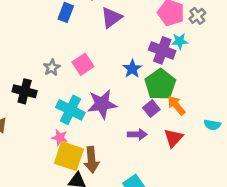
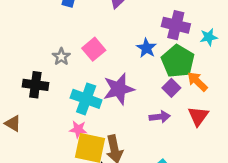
cyan star: (180, 41) -> (209, 37), moved

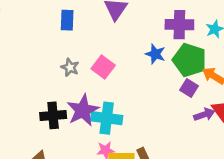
gray star: (61, 57) -> (70, 67), moved
purple star: (119, 89) -> (83, 110), moved
purple arrow: (160, 117) -> (204, 115), moved

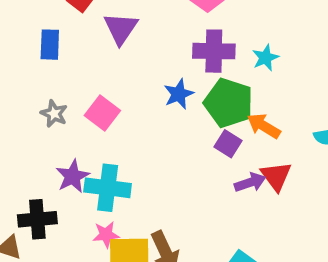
blue star: (155, 54) -> (179, 94), turned 30
purple star: (83, 110) -> (73, 176), size x0.7
black cross: (53, 115) -> (37, 219), moved

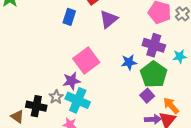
pink square: (102, 113) -> (86, 61), size x1.4
gray star: (54, 114) -> (56, 97), moved
orange arrow: (264, 126) -> (171, 106), moved
purple star: (73, 176) -> (71, 81), moved

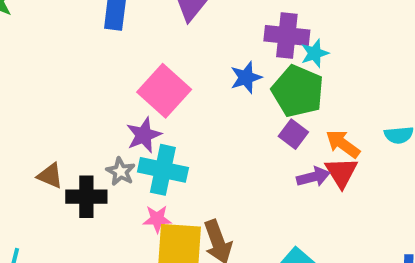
cyan star: (180, 56) -> (315, 53), moved
brown triangle: (17, 117) -> (50, 176), moved

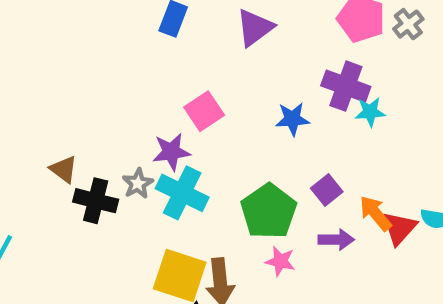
pink square: (164, 91) -> (204, 111), size x0.7
green pentagon: (298, 91) -> (269, 211), moved
red triangle: (341, 172) -> (399, 228), moved
pink star: (157, 219) -> (280, 261), moved

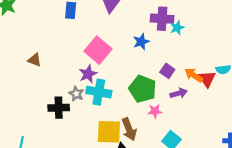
pink square: (204, 111) -> (98, 50), size x1.4
brown triangle: (64, 169) -> (35, 60), moved

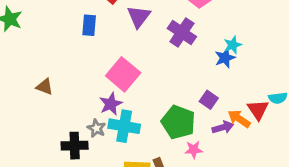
purple cross: (162, 19) -> (182, 33), moved, turned 30
cyan star: (177, 28) -> (233, 45), moved
blue star: (141, 42) -> (225, 58), moved
orange arrow: (194, 75) -> (239, 119), moved

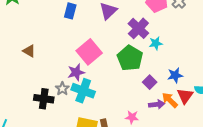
cyan star: (233, 45) -> (156, 43), moved
blue star: (225, 58) -> (175, 75), moved
green pentagon: (178, 122) -> (130, 58), moved

